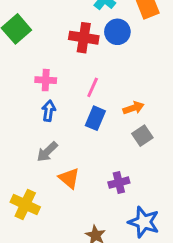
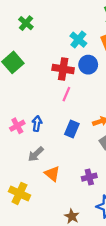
pink cross: (46, 80) -> (17, 126), moved, turned -32
pink line: (93, 87) -> (66, 94), moved

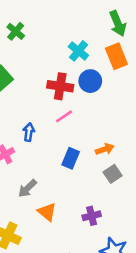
pink line: (66, 94) -> (64, 116), turned 32
blue arrow: (37, 124) -> (29, 132), moved

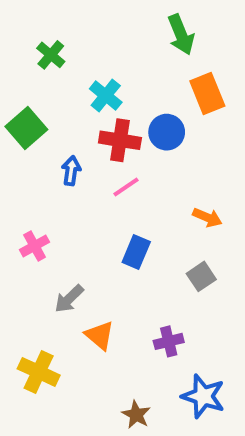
green arrow: (118, 23) -> (181, 35), moved
cyan cross: (78, 51) -> (106, 96), moved
blue arrow: (29, 132) -> (71, 171), moved
orange arrow: (105, 149) -> (207, 217), moved, turned 42

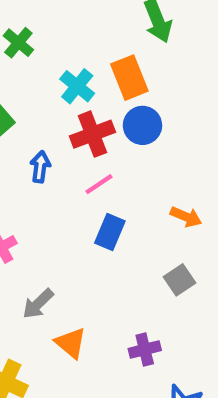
orange rectangle: (207, 93) -> (129, 78), moved
red cross: (120, 140) -> (92, 134), turned -30
blue rectangle: (136, 252) -> (110, 232), moved

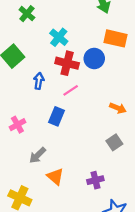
orange rectangle: (129, 78) -> (115, 38), moved, turned -55
red cross: (92, 134) -> (67, 63), turned 35
blue rectangle: (110, 232) -> (56, 116), moved

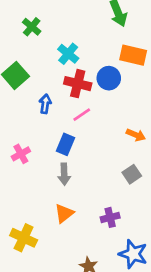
gray arrow: (38, 155) -> (64, 174), moved, turned -48
orange triangle: (55, 177) -> (64, 213), turned 42

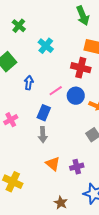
blue circle: (109, 78) -> (76, 96), moved
red cross: (78, 84) -> (81, 68), moved
orange triangle: (64, 213) -> (53, 164), moved, turned -42

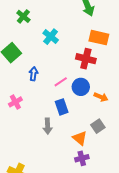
blue rectangle: (44, 113) -> (62, 107), moved, turned -42
pink cross: (11, 120) -> (15, 102), moved
orange triangle: (53, 164) -> (80, 138), moved

